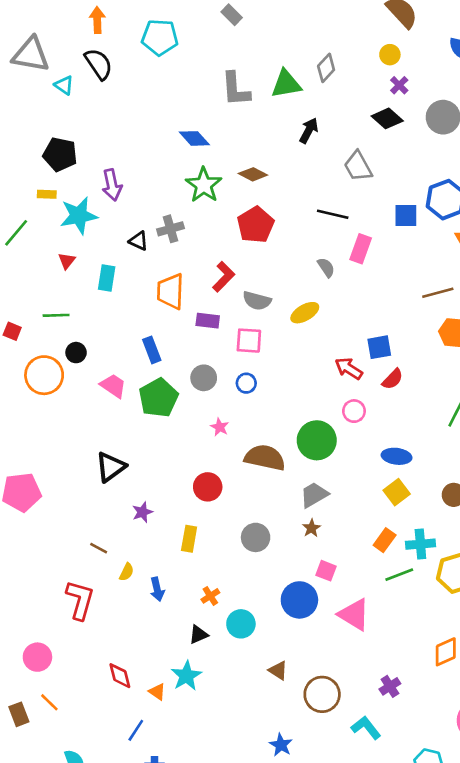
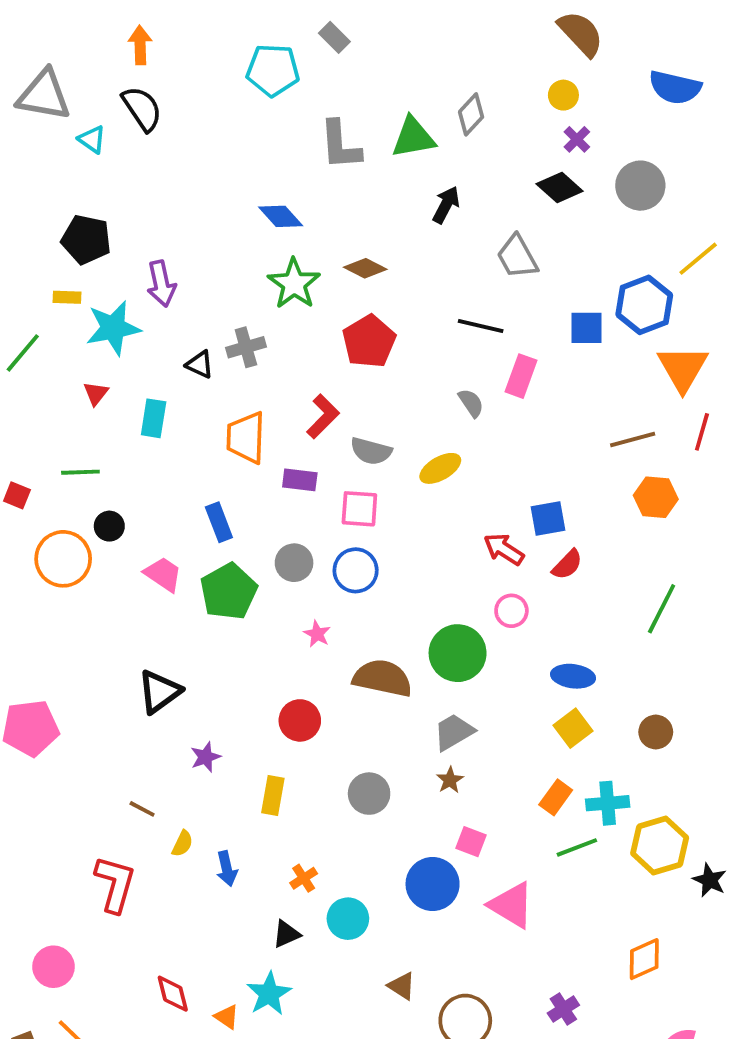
cyan pentagon: (160, 37) -> (273, 70), moved
blue circle: (246, 383) -> (356, 570), size x1.5

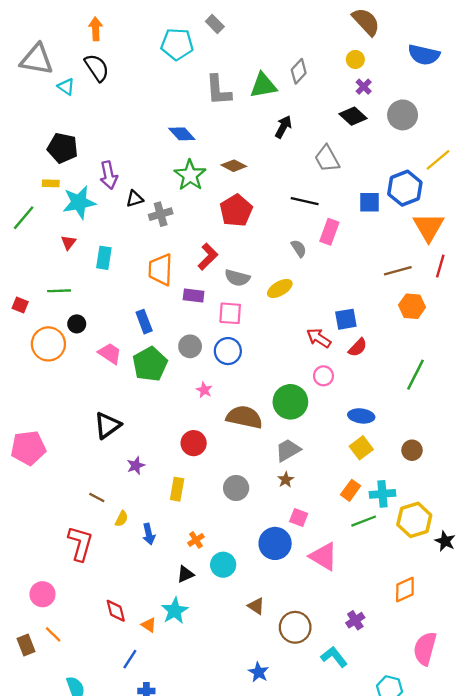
black triangle: (200, 364) -> (135, 199), moved, turned -42

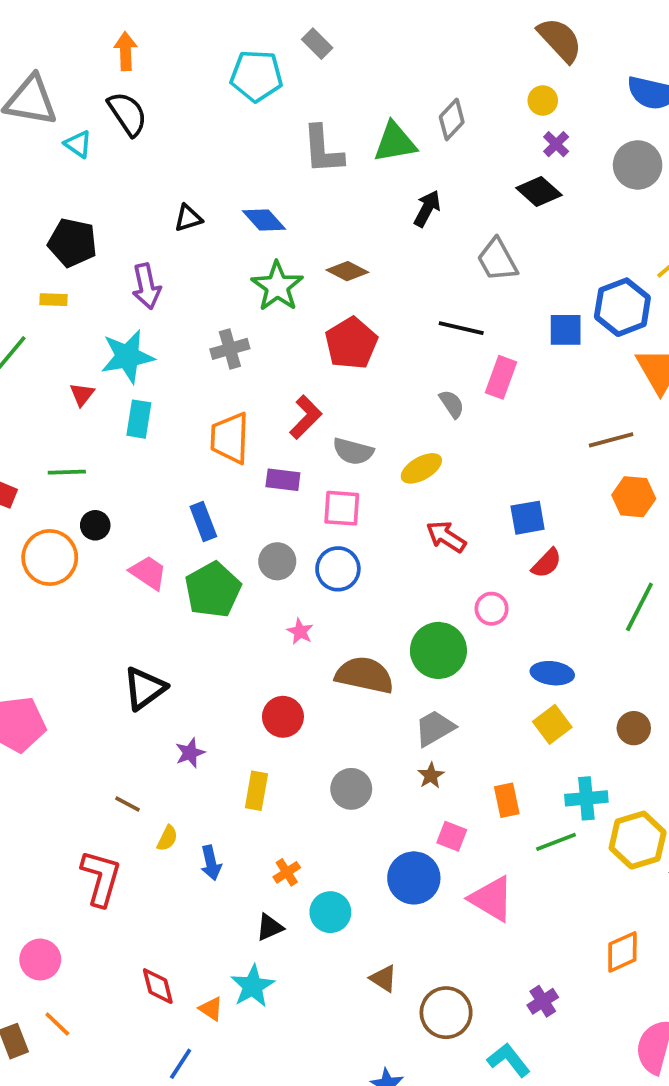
gray circle: (403, 115) -> (638, 165), moved
black triangle: (135, 199) -> (188, 218), moved
cyan star: (79, 202) -> (127, 356), moved
red arrow: (319, 338) -> (446, 537), moved
orange rectangle: (351, 490) -> (507, 800), moved, turned -48

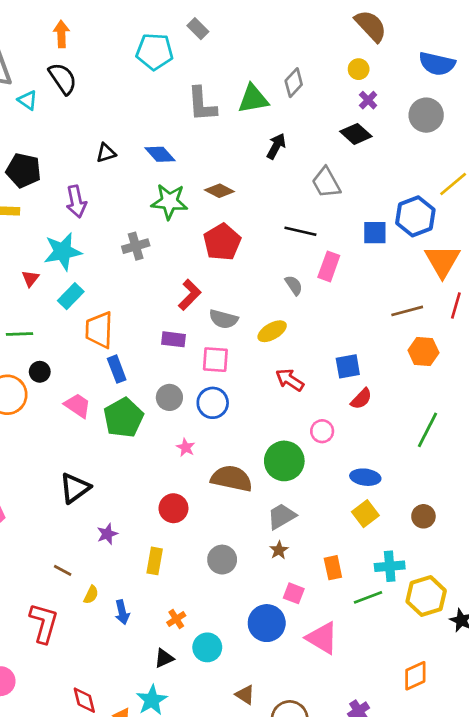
green star: (277, 286) -> (169, 202), turned -30
cyan rectangle: (139, 419) -> (71, 296), turned 35
orange trapezoid: (230, 438) -> (99, 330), moved

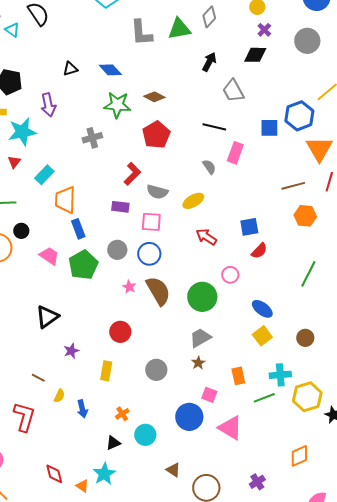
black diamond: (356, 134) -> (255, 55), turned -40
black arrow: (276, 146) -> (209, 62), moved
cyan star: (63, 252) -> (22, 132), moved
blue ellipse: (365, 477) -> (262, 309), turned 30
brown semicircle: (232, 479) -> (158, 291), moved, turned 48

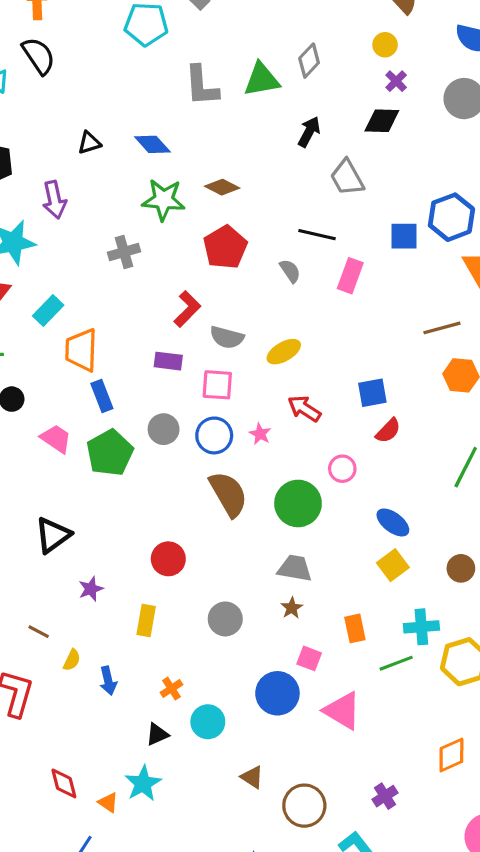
gray semicircle: (209, 167) -> (290, 271), moved
pink star: (129, 287) -> (260, 434), moved
gray trapezoid: (200, 338) -> (295, 568), turned 40

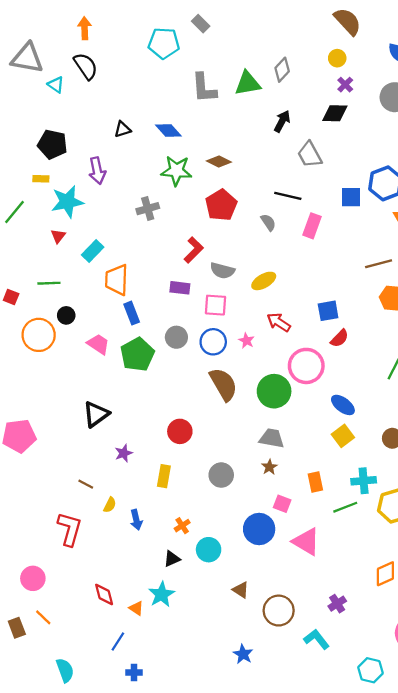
pink circle: (342, 469) -> (306, 366), size x1.8

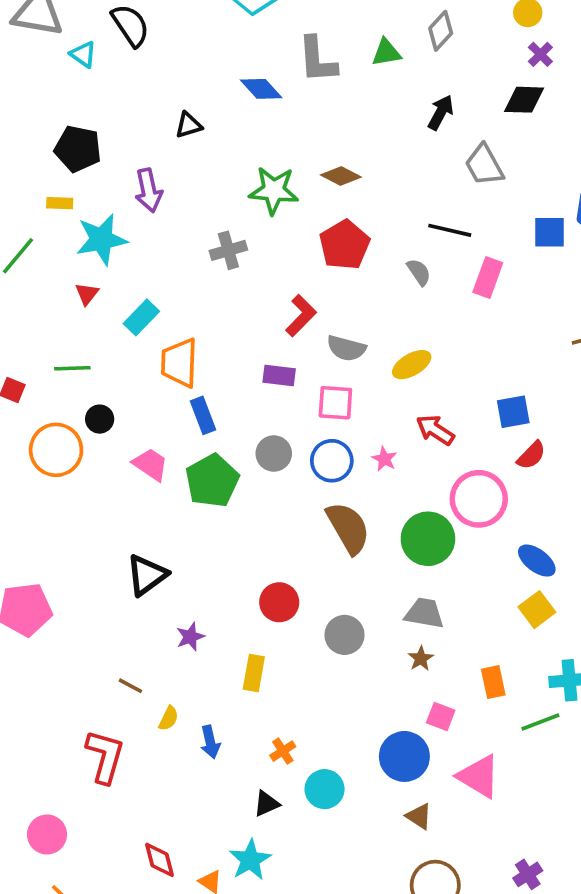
green triangle: (248, 83) -> (386, 53), size x0.7
blue diamond: (168, 130) -> (261, 89), moved
gray circle: (221, 475) -> (345, 635), moved
brown triangle: (241, 590) -> (419, 816), moved

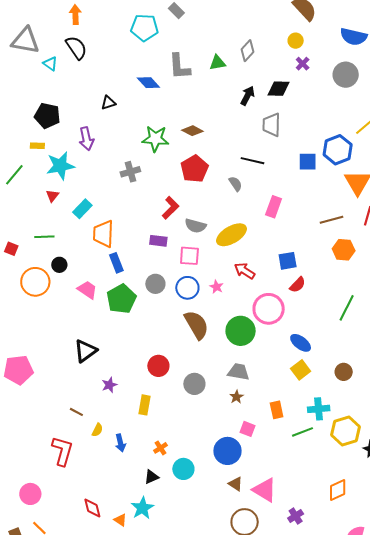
black diamond: (524, 100) -> (279, 89), moved
gray trapezoid: (484, 165) -> (272, 125), turned 30
pink rectangle: (488, 278) -> (274, 207), moved
yellow ellipse: (412, 365) -> (231, 235), size x1.4
pink triangle: (479, 776) -> (265, 490), moved

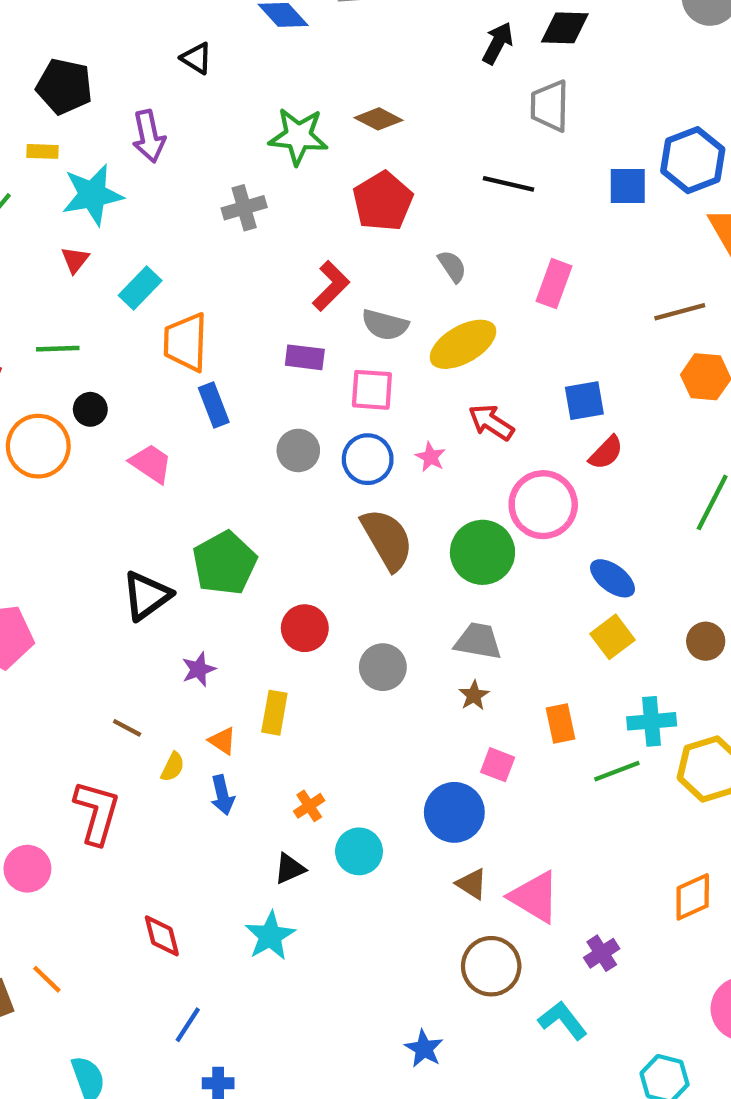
black triangle: (108, 103) -> (196, 58), turned 49
gray semicircle: (236, 184) -> (452, 266), moved
green pentagon: (121, 299) -> (225, 563), moved
pink circle: (30, 494) -> (27, 869), moved
orange triangle: (120, 520) -> (222, 741), moved

